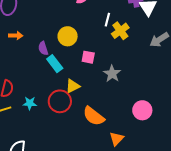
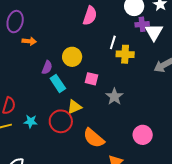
yellow cross: (120, 31) -> (125, 54), turned 36
orange arrow: (16, 36) -> (29, 41), moved
purple semicircle: (43, 48) -> (47, 67), turned -144

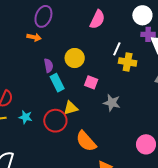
purple ellipse: (15, 22) -> (43, 16), moved
purple semicircle: (47, 67) -> (48, 66), turned -40
gray star: (114, 97) -> (112, 103), turned -30
pink circle: (143, 135) -> (146, 144), moved

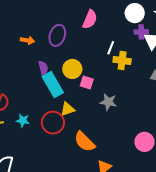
purple ellipse: (43, 16) -> (57, 35), moved
yellow circle: (75, 58) -> (72, 69), moved
cyan rectangle: (57, 83) -> (53, 85), size x1.4

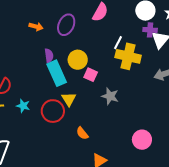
yellow cross: (122, 60) -> (128, 56), size x1.4
yellow triangle: (68, 109) -> (69, 99), turned -49
orange semicircle: (84, 142) -> (82, 133), size x0.6

